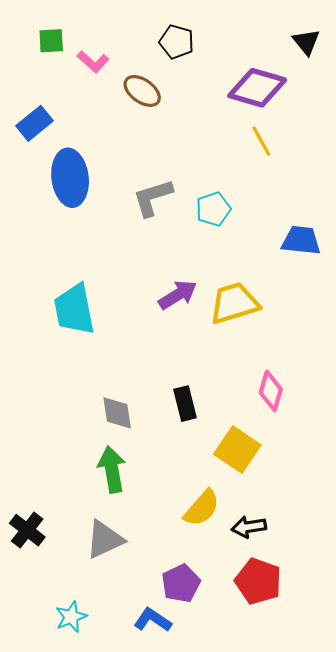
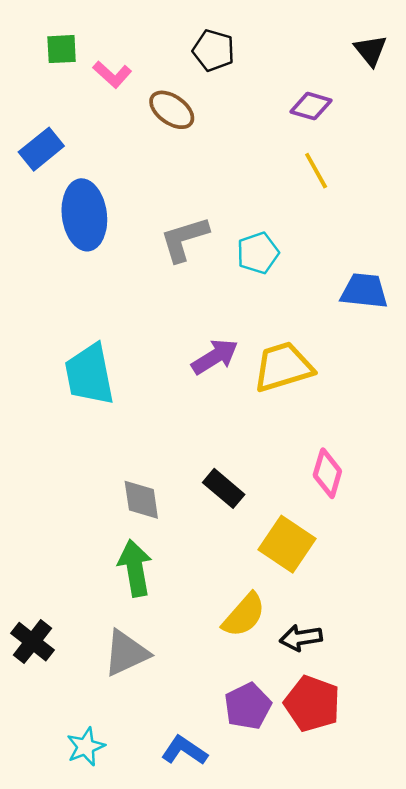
purple diamond: (257, 88) -> (311, 106), size x0.6
black rectangle: (185, 404) -> (224, 488), turned -36
purple pentagon: (181, 583) -> (248, 706), moved

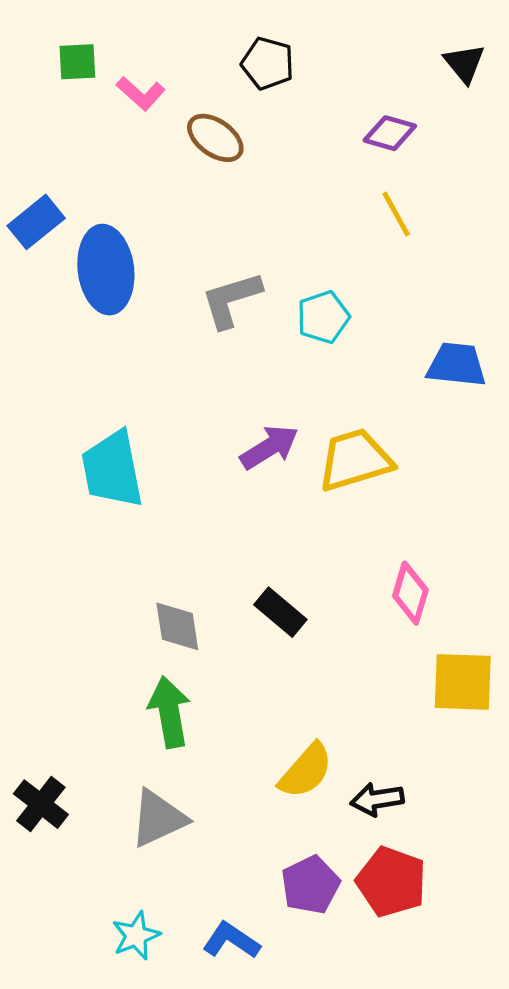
blue rectangle: (41, 149) -> (36, 222), moved
yellow square: (287, 544) -> (463, 682), moved, turned -32
cyan star: (86, 747) -> (136, 936), moved

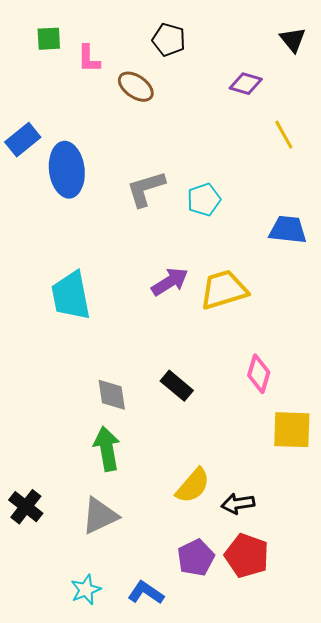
pink L-shape: (141, 93) -> (89, 59), turned 48
yellow line: (396, 214) -> (284, 135), moved

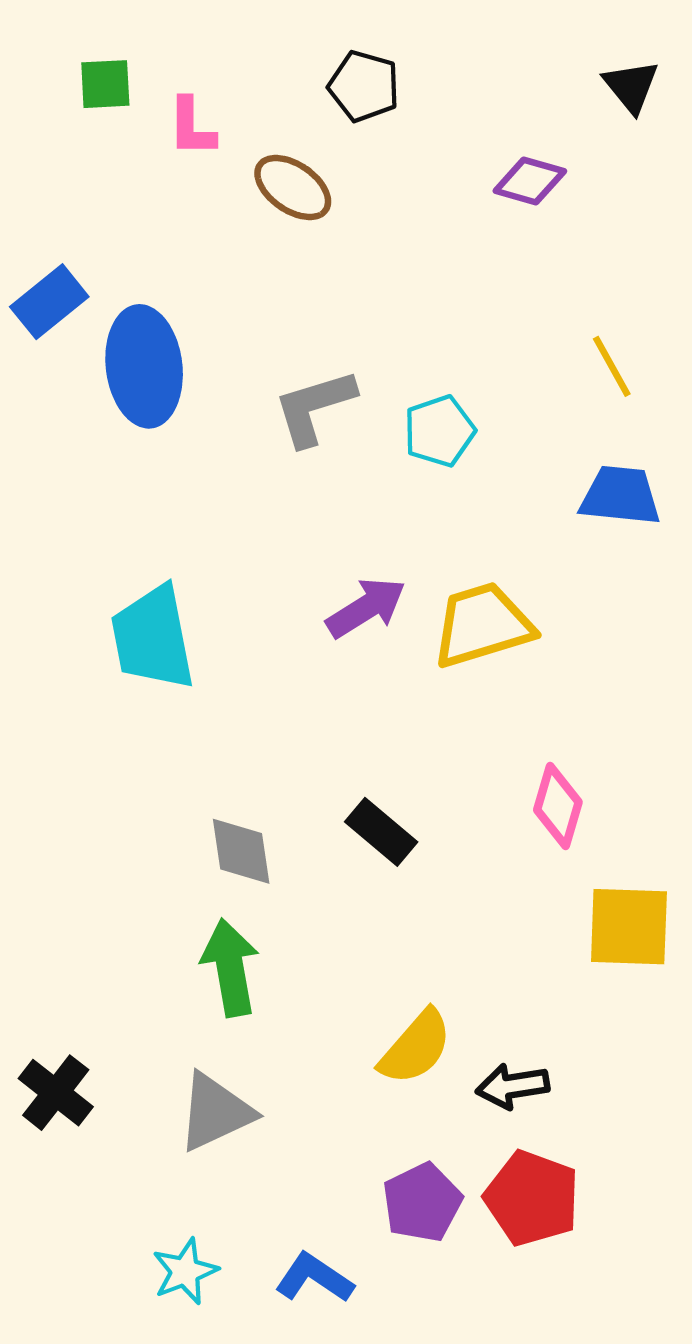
yellow line: (284, 135) -> (612, 366), moved

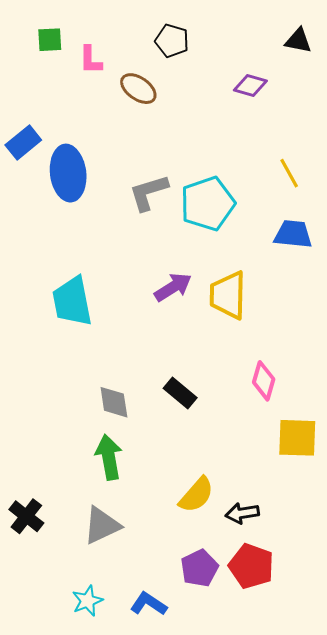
black triangle: (631, 86) -> (298, 41), turned -40
cyan pentagon: (439, 431) -> (208, 204), size x1.6
yellow trapezoid: (482, 625) -> (228, 295), turned -72

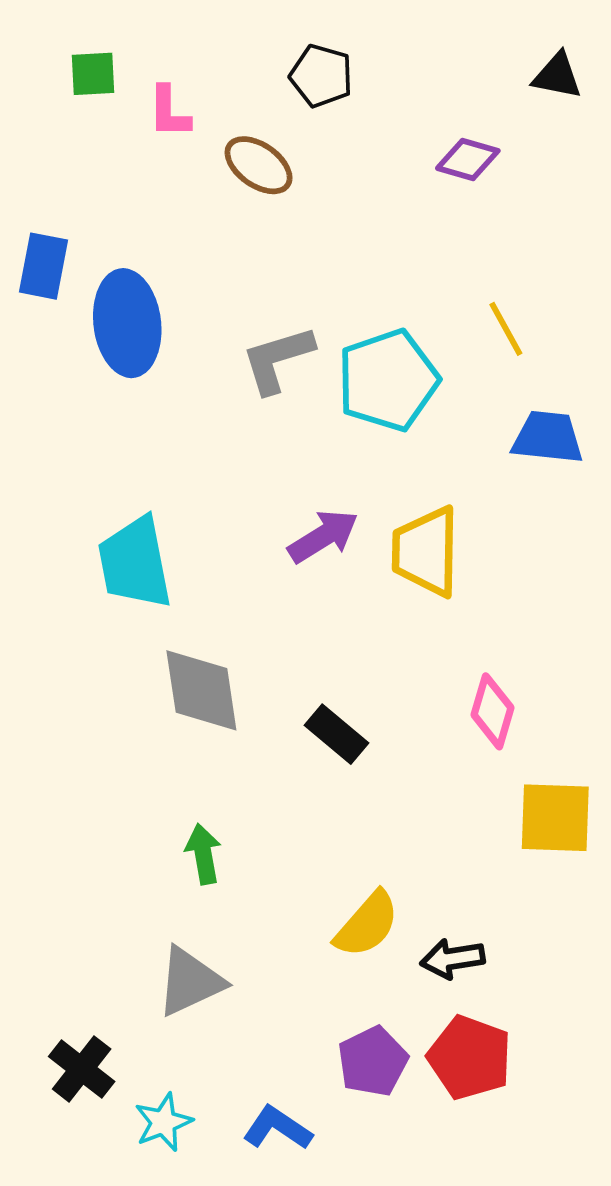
blue rectangle: (23, 143) -> (44, 266), turned -40
yellow line: (289, 173) -> (506, 329), moved
gray diamond: (114, 402) -> (201, 690), moved, size x1.4
green arrow: (109, 457) -> (203, 854), size x0.7
black cross: (26, 516) -> (82, 1069), moved

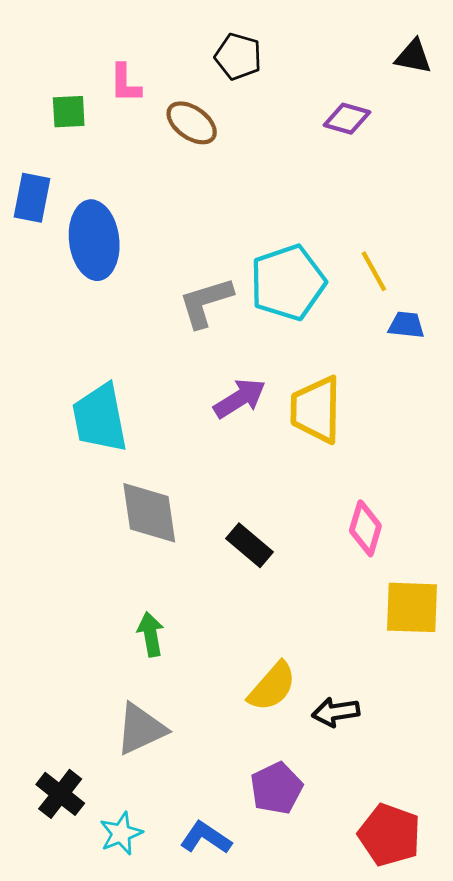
green square: (93, 74) -> (69, 112), moved
yellow line: (506, 329) -> (374, 271), moved
gray L-shape: (278, 359) -> (206, 302), moved
blue trapezoid: (548, 437) -> (406, 325), size x0.7
red pentagon: (470, 1058) -> (389, 835), moved

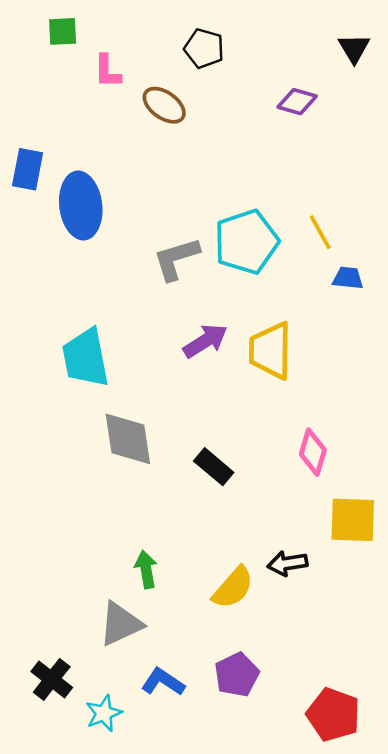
black triangle: (413, 56) -> (354, 48), turned 48
green square: (69, 112) -> (63, 31), moved
green arrow: (151, 634) -> (146, 569), moved
black arrow: (336, 712) -> (287, 563), moved
blue L-shape: (206, 838) -> (163, 682), moved

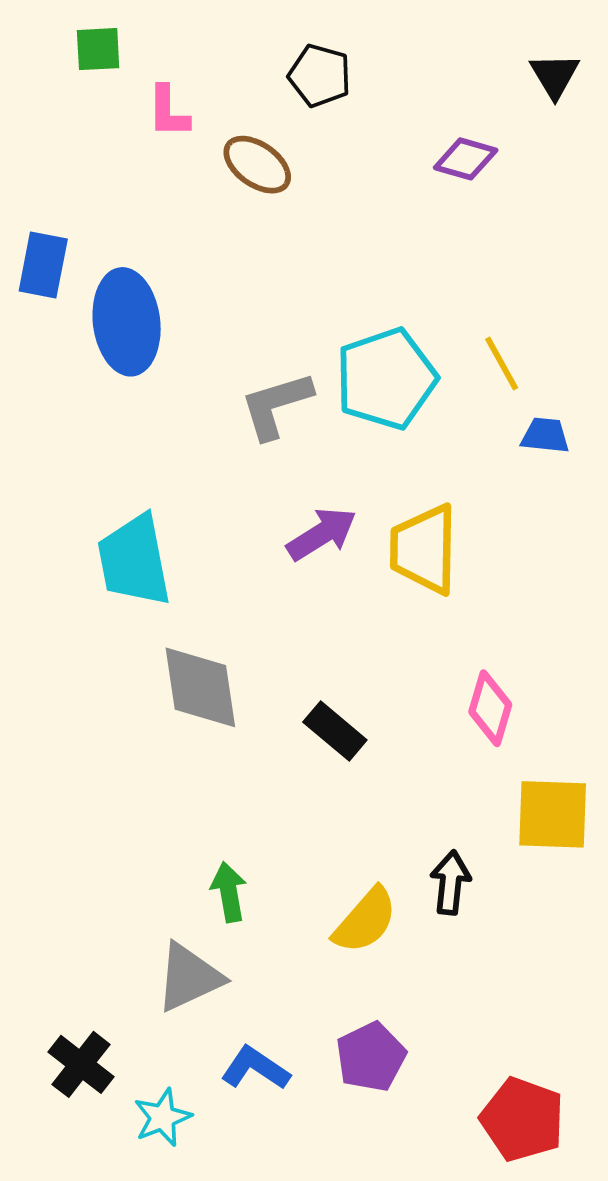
black arrow: (287, 563) -> (450, 883), turned 105

